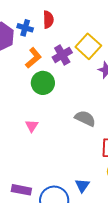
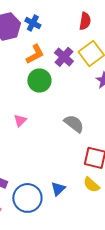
red semicircle: (48, 20) -> (85, 21), moved
purple cross: (62, 55) -> (64, 57), turned -30

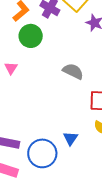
pink triangle: (20, 120) -> (11, 68), moved

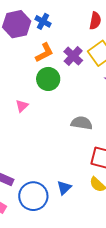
gray semicircle: (73, 71) -> (82, 123), turned -30

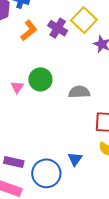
green circle: (48, 79) -> (40, 79), moved

